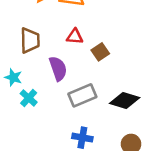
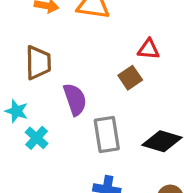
red triangle: (75, 37) -> (149, 49), moved
gray rectangle: (82, 95) -> (107, 135), turned -76

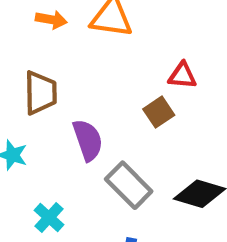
gray rectangle: (107, 135) -> (129, 185), turned -36
cyan cross: (37, 138) -> (49, 217), moved

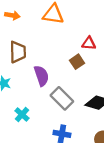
orange arrow: (51, 20) -> (12, 15), moved

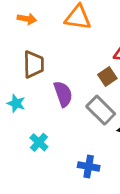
gray rectangle: (62, 98) -> (101, 110), moved

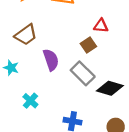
brown trapezoid: (34, 64) -> (26, 35), turned 55

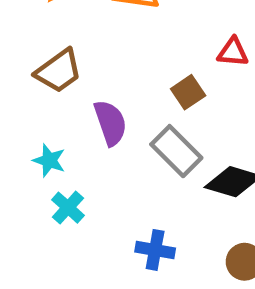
red triangle: (101, 26) -> (233, 52), moved
cyan star: (11, 68) -> (49, 160), moved

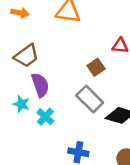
purple semicircle: (110, 123) -> (40, 85), moved
cyan cross: (68, 208) -> (45, 117), moved

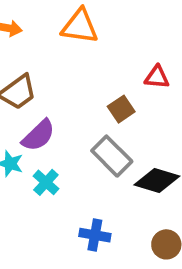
purple semicircle: (40, 85) -> (38, 135), turned 65

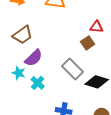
brown square: (121, 109) -> (88, 43), moved

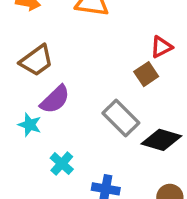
red triangle: (97, 27) -> (161, 47), turned -32
cyan cross: (38, 83) -> (62, 164), moved

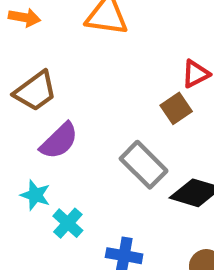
cyan star: (30, 125) -> (35, 195), moved

